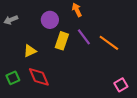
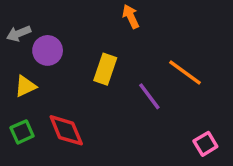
purple circle: (50, 20) -> (48, 50), moved
purple line: (84, 37) -> (149, 96), moved
yellow triangle: (30, 51) -> (25, 86), moved

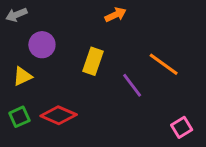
orange arrow: (131, 17) -> (116, 15), turned 90
gray arrow: (19, 33) -> (16, 15), moved
red diamond: (66, 130) -> (59, 115), turned -44

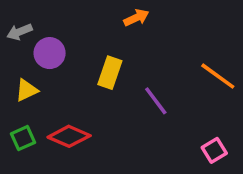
gray arrow: (16, 15) -> (19, 32), moved
orange line: (164, 64) -> (218, 76), moved

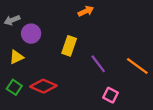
orange line: (218, 76) -> (137, 66), moved
green square: (23, 138) -> (14, 87), turned -32
pink square: (214, 150) -> (110, 95), moved, turned -32

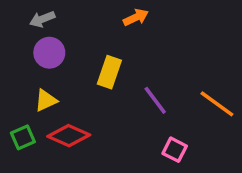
gray arrow: (12, 20) -> (42, 19), moved
yellow triangle: (17, 57) -> (46, 100), moved
green square: (14, 87) -> (23, 137), turned 32

